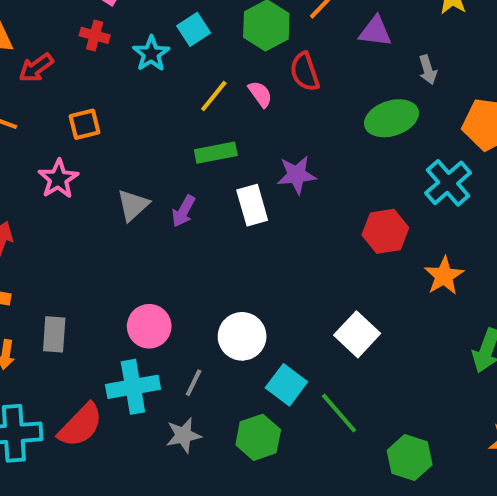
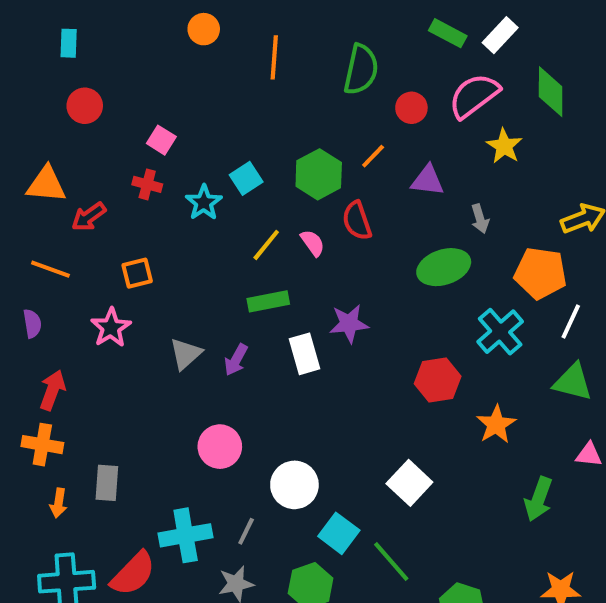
pink circle: (149, 326) -> (220, 447), moved

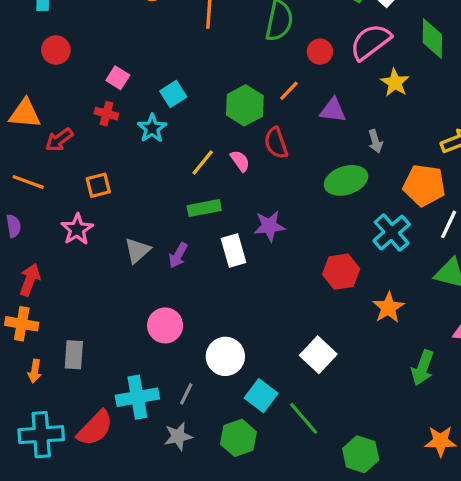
cyan square: (246, 178) -> (173, 94), moved

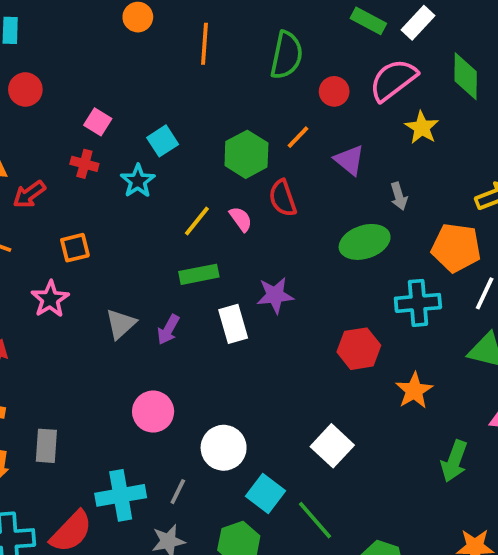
purple triangle: (333, 110) -> (349, 160), turned 32
cyan cross: (392, 233) -> (418, 303), turned 36

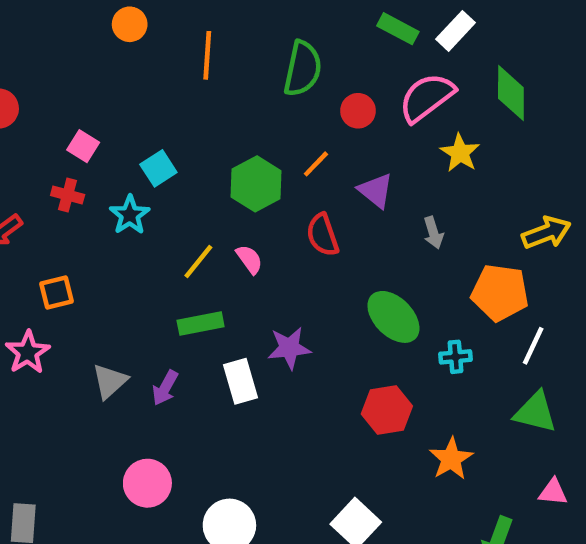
red semicircle: (283, 198) -> (323, 235), moved
green ellipse: (365, 242) -> (393, 317), moved, turned 63
cyan cross: (418, 303) -> (456, 357), size x0.6

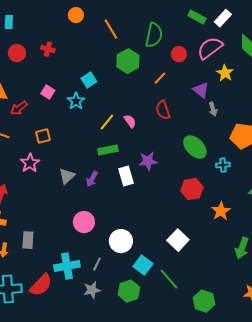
orange line: (207, 55) -> (111, 29), turned -35
pink square: (83, 146) -> (48, 92), moved
green hexagon: (256, 184) -> (128, 61), moved
purple triangle: (376, 191) -> (201, 90), moved
red cross: (68, 195) -> (48, 49), moved

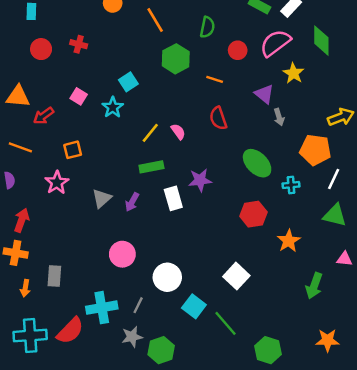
green semicircle: (154, 35) -> (207, 27), size x0.7
orange line: (160, 78) -> (215, 79), turned 64
green hexagon: (129, 291) -> (161, 350), moved

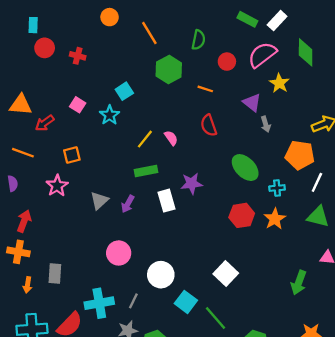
red circle: (41, 49) -> (45, 48), moved
orange star: (289, 241) -> (275, 219), moved

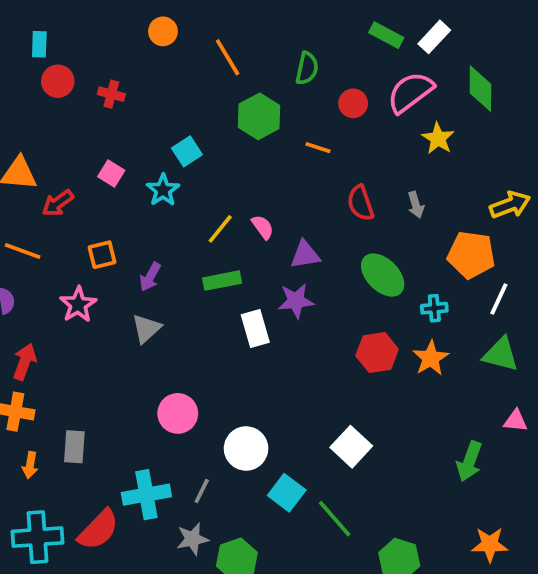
purple triangle: (252, 103) -> (305, 255), moved, turned -48
red semicircle: (209, 125) -> (360, 203), moved
purple arrow: (128, 204) -> (150, 277), moved

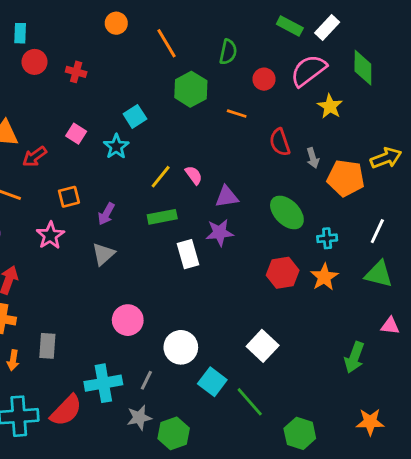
red semicircle: (360, 203) -> (280, 142), moved
orange pentagon: (471, 255) -> (346, 178), moved

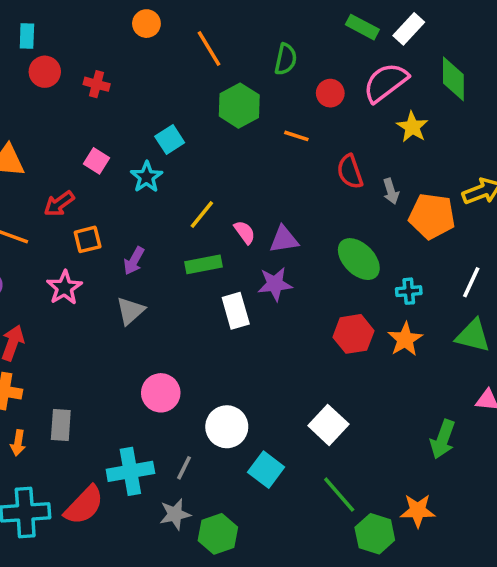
red arrow: (35, 157) -> (59, 204), moved
pink semicircle: (194, 175) -> (245, 232), moved
green line: (250, 402) -> (339, 495), moved
orange star: (370, 422) -> (418, 511), moved

